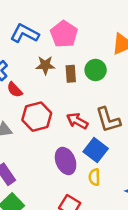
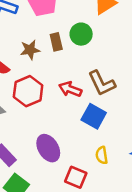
brown star: (45, 65) -> (30, 50), moved
purple ellipse: (66, 161) -> (48, 148), moved
yellow semicircle: (94, 177) -> (102, 155), moved

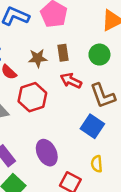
green circle: (81, 34) -> (99, 55), moved
red arrow: (70, 89) -> (71, 81), moved

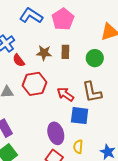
red arrow: (71, 81) -> (65, 94), moved
blue square: (92, 126) -> (80, 116), turned -36
purple ellipse: (47, 153) -> (56, 133), moved

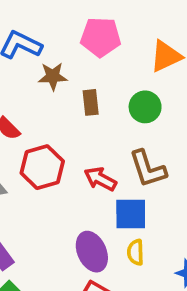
pink pentagon: (63, 19) -> (101, 37), moved, turned -30
brown star: (44, 53) -> (53, 76), moved
yellow semicircle: (78, 147) -> (136, 252), moved

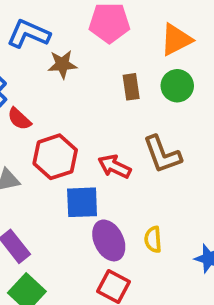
brown rectangle: (91, 102) -> (131, 87), moved
green circle: (145, 107) -> (177, 86), moved
blue square: (131, 214) -> (82, 202), moved

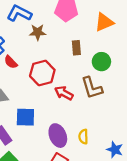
green circle: (177, 86) -> (101, 62), moved
red hexagon: (55, 157) -> (42, 73), moved
blue square: (82, 202) -> (25, 117), moved

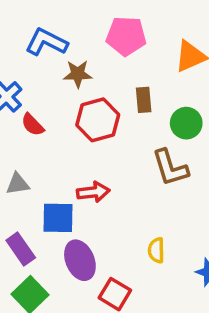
red hexagon: (42, 73) -> (98, 120), moved
red arrow: (64, 93) -> (93, 192), moved, turned 144
purple ellipse: (58, 136) -> (80, 260), moved

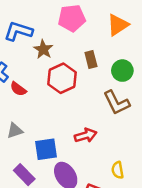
brown star: (78, 74) -> (43, 49), turned -30
red arrow: (93, 192) -> (86, 135), moved
yellow semicircle: (156, 250) -> (118, 170), moved

